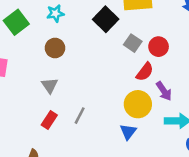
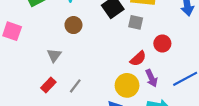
gray square: (133, 43) -> (136, 22), moved, turned -32
red circle: (159, 47) -> (162, 43), moved
brown circle: (55, 48) -> (73, 25), moved

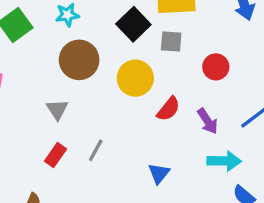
brown circle: (73, 25) -> (79, 60), size x1.5
red semicircle: (138, 59) -> (168, 109), moved
yellow circle: (127, 85) -> (135, 78), moved

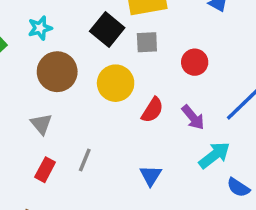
cyan arrow: (224, 161) -> (214, 155), turned -32

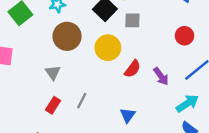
red circle: (195, 62) -> (185, 36), moved
cyan arrow: (214, 155) -> (187, 103), moved

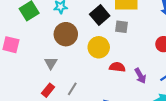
red semicircle: (133, 69) -> (117, 67), turned -126

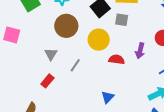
purple arrow: (140, 76) -> (140, 51), moved, turned 42
gray line: (72, 89) -> (75, 65), moved

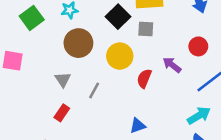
purple arrow: (140, 51) -> (172, 65), turned 119
red semicircle: (117, 60) -> (144, 78), turned -70
blue triangle: (108, 97) -> (138, 126), turned 32

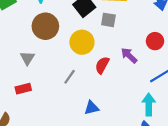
gray line: (94, 90) -> (70, 77), moved
red rectangle: (62, 113) -> (23, 89), turned 35
cyan arrow: (199, 116) -> (149, 105), turned -65

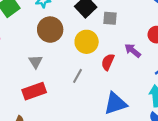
red rectangle: (23, 89) -> (34, 91), size x1.5
blue triangle: (92, 108) -> (115, 103), moved, size x1.6

